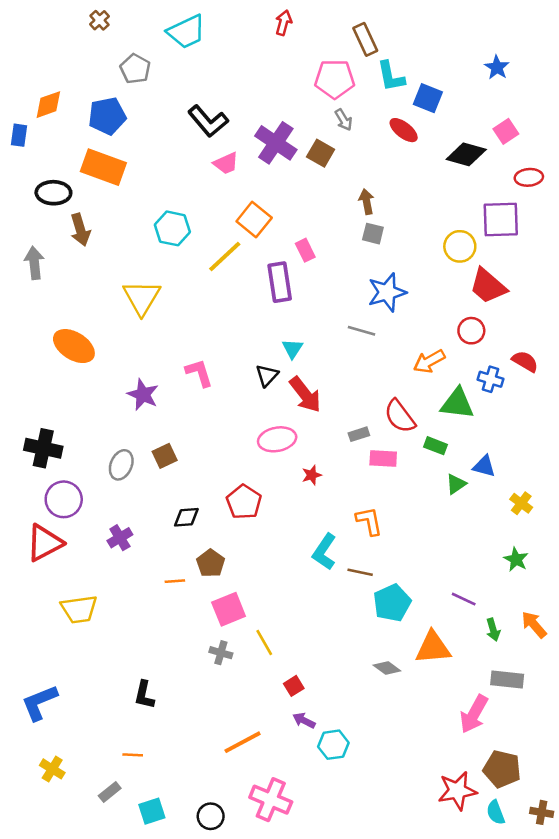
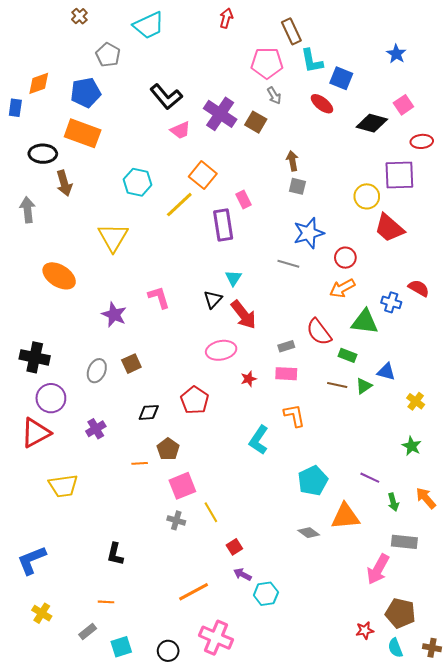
red circle: (471, 331) -> (345, 258), moved
pink rectangle: (383, 458) -> (286, 374), moved
brown line: (360, 572) -> (337, 385), moved
red star: (457, 791) -> (365, 630), size x0.6

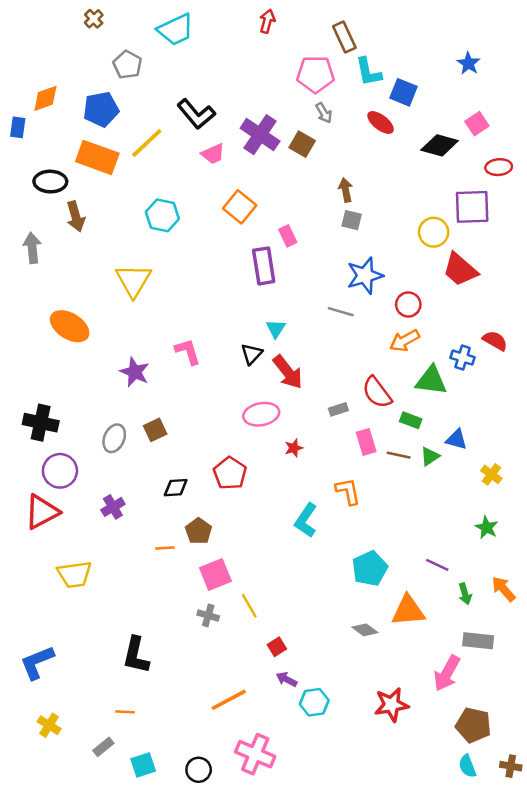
yellow line: (179, 205) -> (147, 143), moved
pink rectangle: (286, 374) -> (366, 442), moved, turned 70
black L-shape: (115, 554) -> (136, 655), size x1.4
red star: (365, 630) -> (391, 705), moved, size x1.6

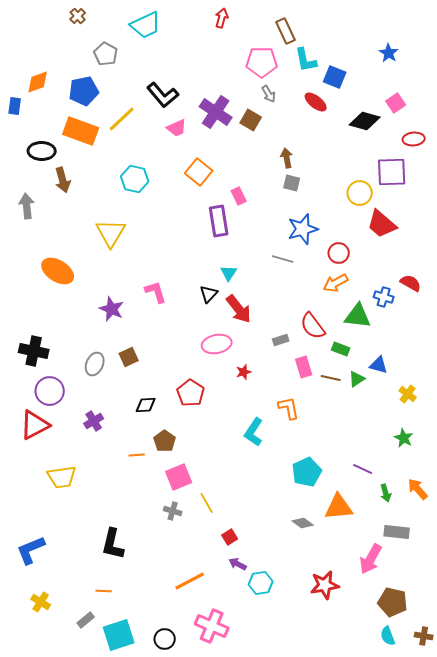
cyan square: (143, 765) -> (119, 635), size x1.5

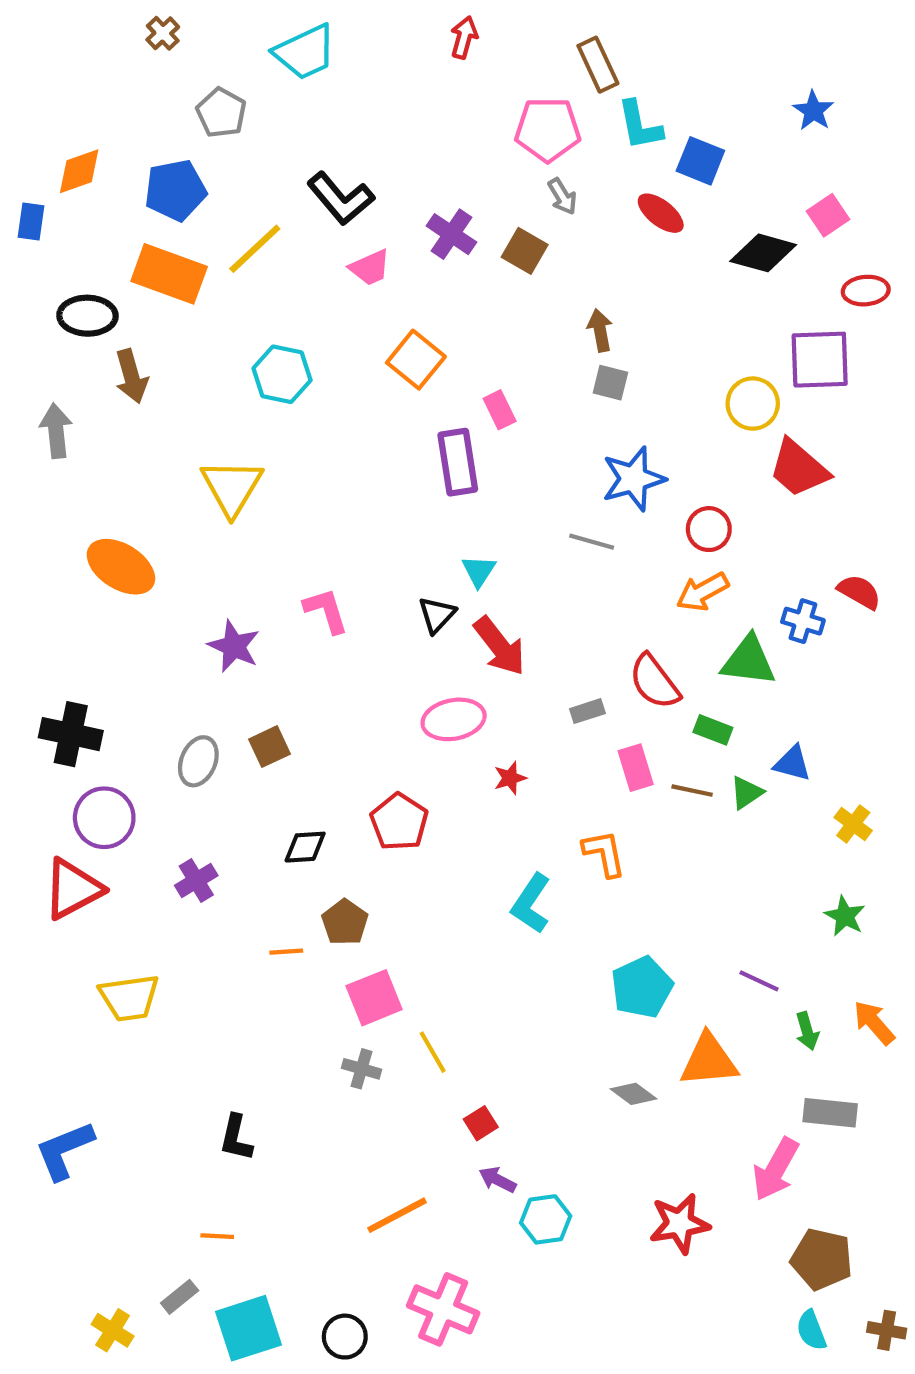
purple cross: (216, 112) -> (451, 234), size x0.7
black L-shape: (113, 544) -> (236, 1138), size x0.7
yellow cross: (41, 602) -> (113, 1330), moved

